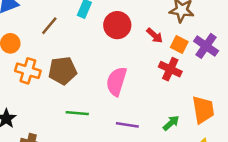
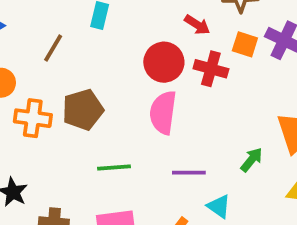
red circle: (117, 25) -> (164, 62), moved
red arrow: (155, 35) -> (197, 25), moved
red cross: (170, 69) -> (211, 69), moved

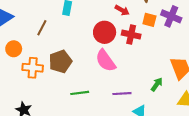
pink semicircle: (163, 113) -> (106, 61), turned -40

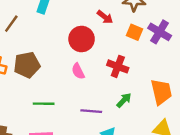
red cross: (131, 35) -> (118, 66), moved
pink semicircle: (106, 61) -> (78, 71), size x0.6
green arrow: (157, 84) -> (124, 100), moved

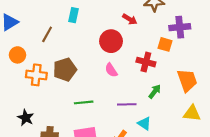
orange square: (134, 32) -> (165, 44), moved
purple cross: (160, 32) -> (180, 27), turned -30

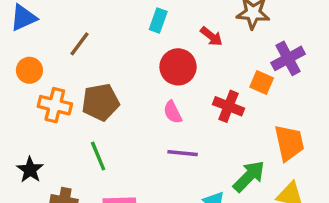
cyan rectangle: (73, 15) -> (158, 20), moved
purple cross: (180, 27) -> (288, 58), turned -30
green arrow: (155, 91) -> (249, 176), moved, size x1.5
green line: (84, 102) -> (98, 156), moved, turned 66
purple line: (127, 104) -> (183, 153), moved

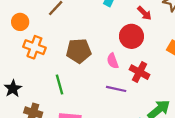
red circle: (178, 67) -> (131, 36), moved
brown pentagon: (101, 102) -> (79, 51), moved
red cross: (229, 106) -> (140, 72), moved

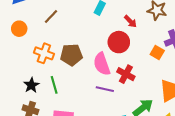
orange cross: (34, 47) -> (44, 53), moved
pink semicircle: (113, 61) -> (102, 64), size x1.6
black star: (13, 89) -> (31, 85), moved

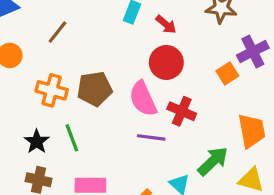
red arrow: (130, 21) -> (166, 24), moved
orange square: (157, 53) -> (227, 73), turned 32

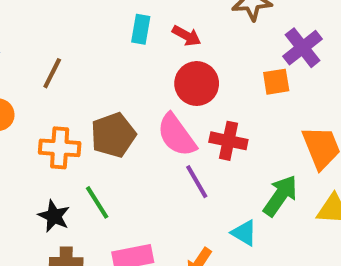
orange square: (227, 73) -> (276, 82), turned 35
purple line: (151, 137) -> (197, 182), turned 64

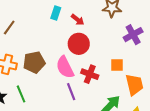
orange square: (276, 82) -> (117, 65), moved

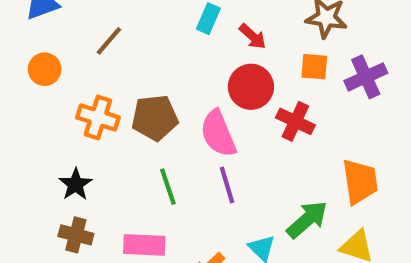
orange square: (117, 65) -> (314, 67), moved
red cross: (90, 74) -> (295, 121), moved
green line: (21, 94) -> (168, 187), moved

